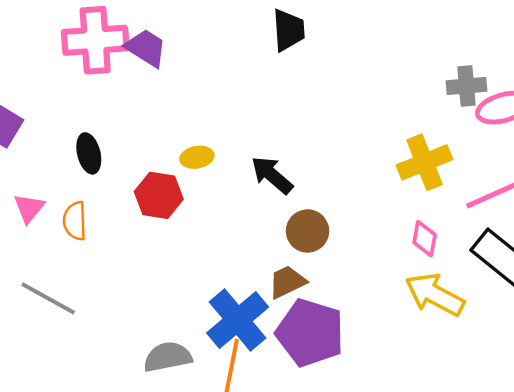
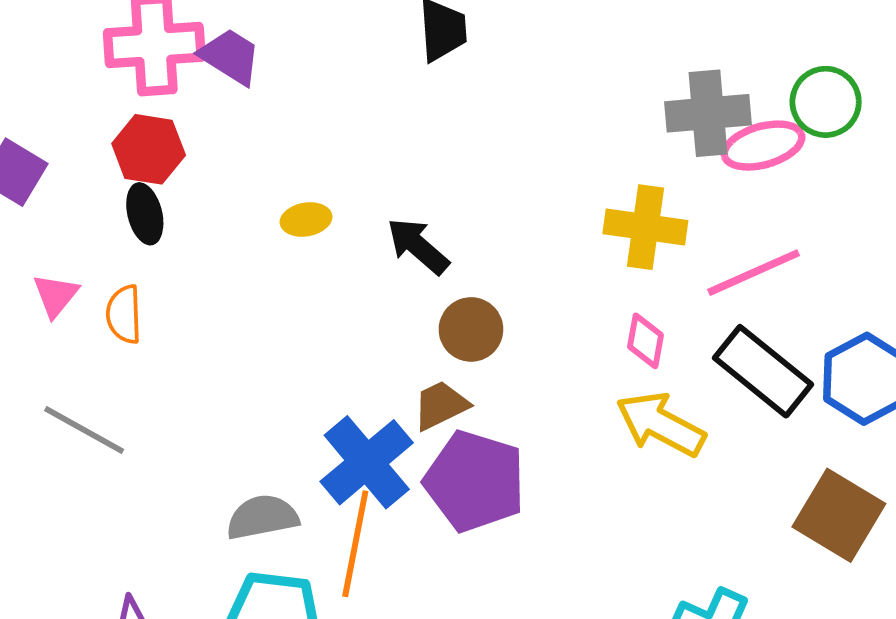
gray cross: (466, 86) -> (708, 113), size x1.4
yellow cross: (425, 162) -> (645, 227), turned 30
red hexagon: (159, 195) -> (149, 149), moved

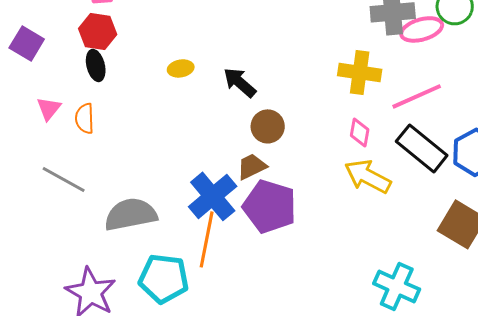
gray semicircle: (262, 517) -> (131, 214), moved, size x1.4

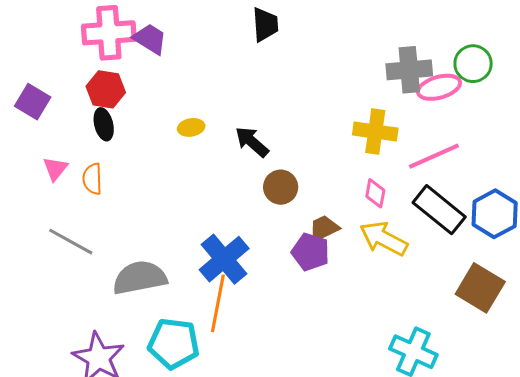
brown trapezoid: (252, 166) -> (324, 228), moved
purple pentagon: (270, 206) -> (310, 252), moved, size x0.7

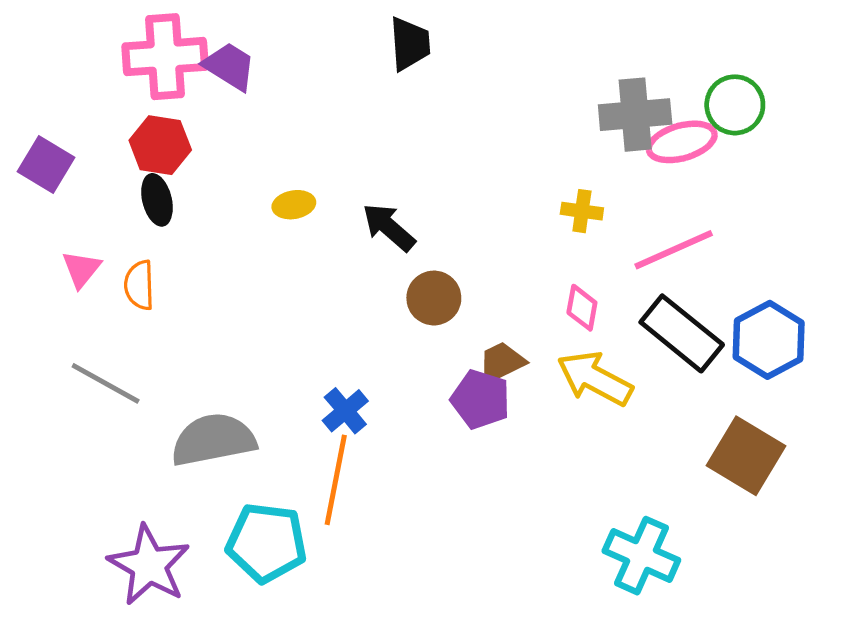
yellow cross: (375, 132) -> (582, 211), size x0.6
blue cross: (224, 259) -> (345, 411), size x0.6

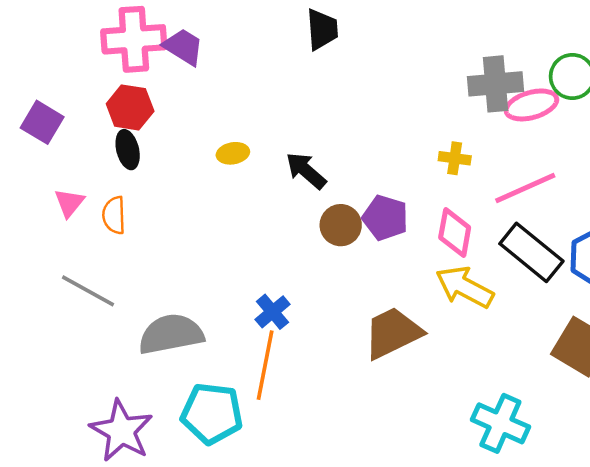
pink diamond: (582, 308) -> (455, 233), size x1.4
brown trapezoid: (501, 362) -> (393, 333), moved, size x1.6
purple pentagon: (481, 399) -> (385, 218), moved

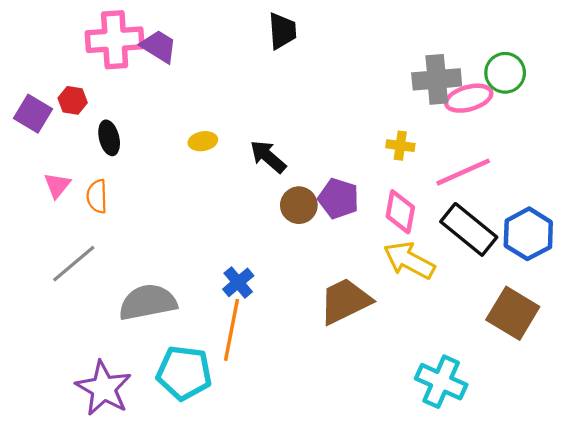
red hexagon: (130, 107) -> (73, 100), moved, size x0.7
gray line: (88, 291) -> (74, 264), turned -69

